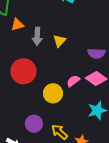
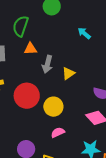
pink semicircle: (73, 81) -> (58, 132), moved
yellow circle: (53, 93) -> (53, 107), moved

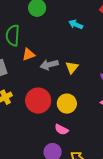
gray arrow: (47, 64) -> (49, 65), turned 78
pink semicircle: (58, 132) -> (61, 130), moved, turned -112

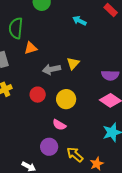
gray arrow: (49, 65) -> (51, 69), moved
red circle: (38, 101) -> (38, 95), size x0.6

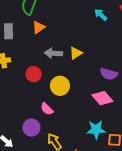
cyan arrow: (79, 21) -> (101, 15), moved
orange triangle: (31, 48) -> (39, 27), turned -32

